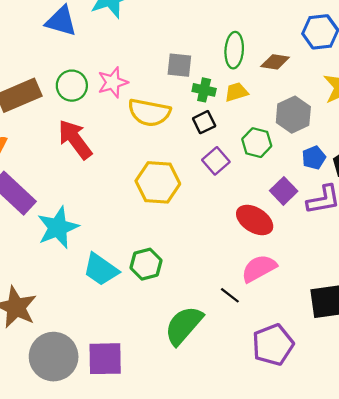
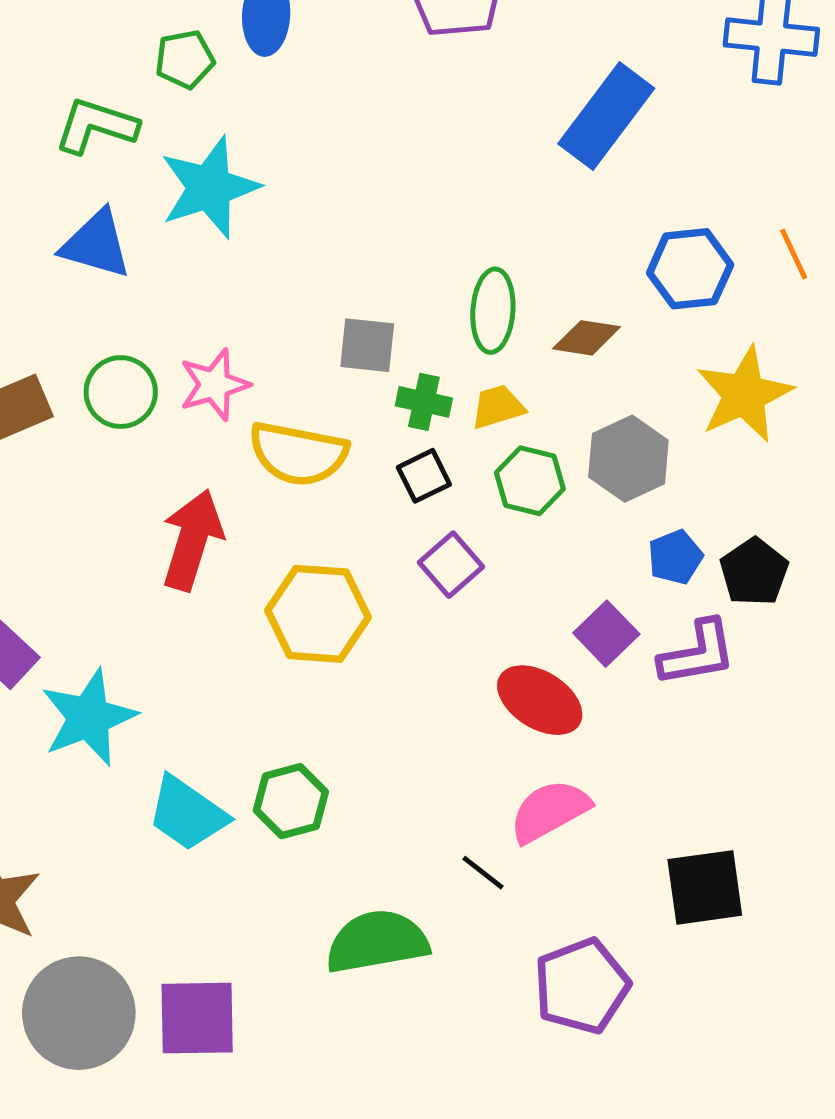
red arrow: (75, 139) -> (192, 540), moved, turned 54
green hexagon: (257, 143) -> (530, 481), moved
green semicircle: (184, 325) -> (377, 942), turned 39

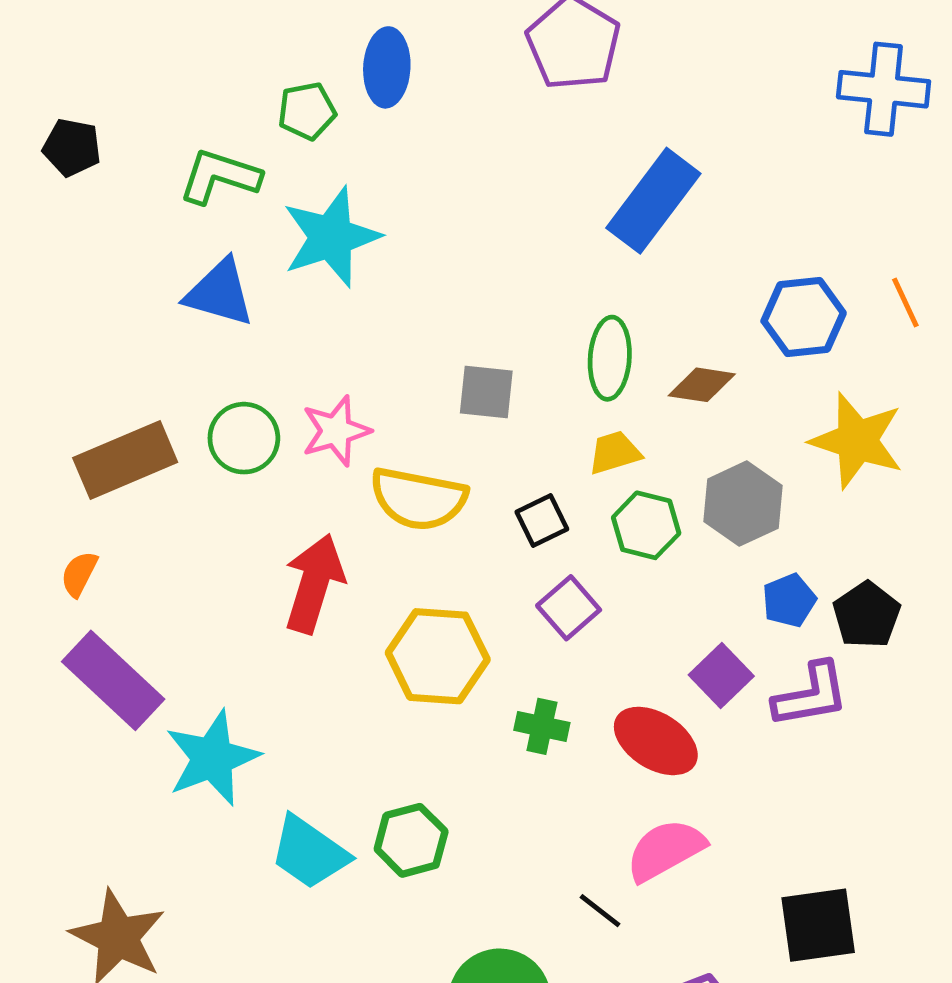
blue rectangle: (606, 116) -> (653, 201), moved
yellow star: (744, 394) -> (857, 441), turned -30
green cross: (424, 402) -> (542, 726), moved

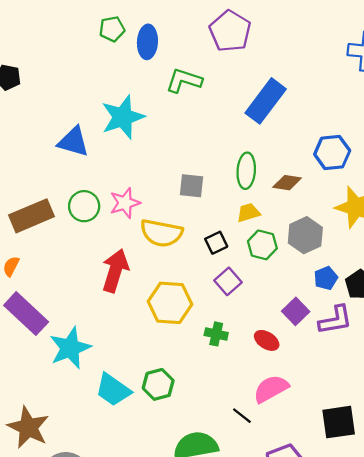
green pentagon: (307, 111) -> (112, 29), moved
green L-shape: (220, 176) -> (184, 81), moved
red ellipse: (656, 741) -> (267, 340), size x0.7

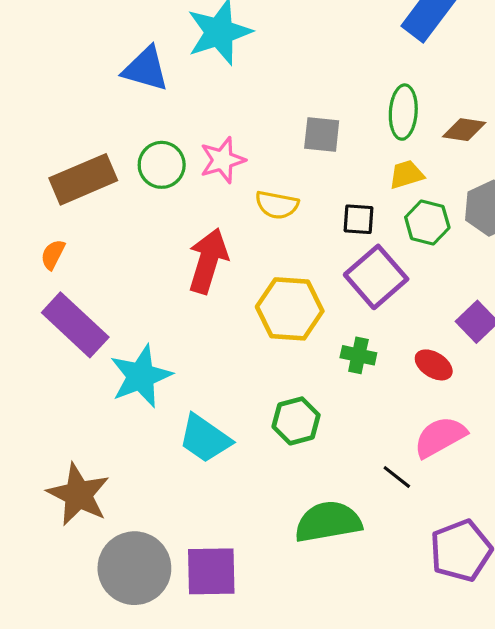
yellow semicircle: (161, 233) -> (277, 205), size x0.7
black square: (216, 243) -> (358, 219), turned 30
purple square: (228, 281) -> (376, 277), size x1.5
green hexagon: (158, 384) -> (296, 421), moved

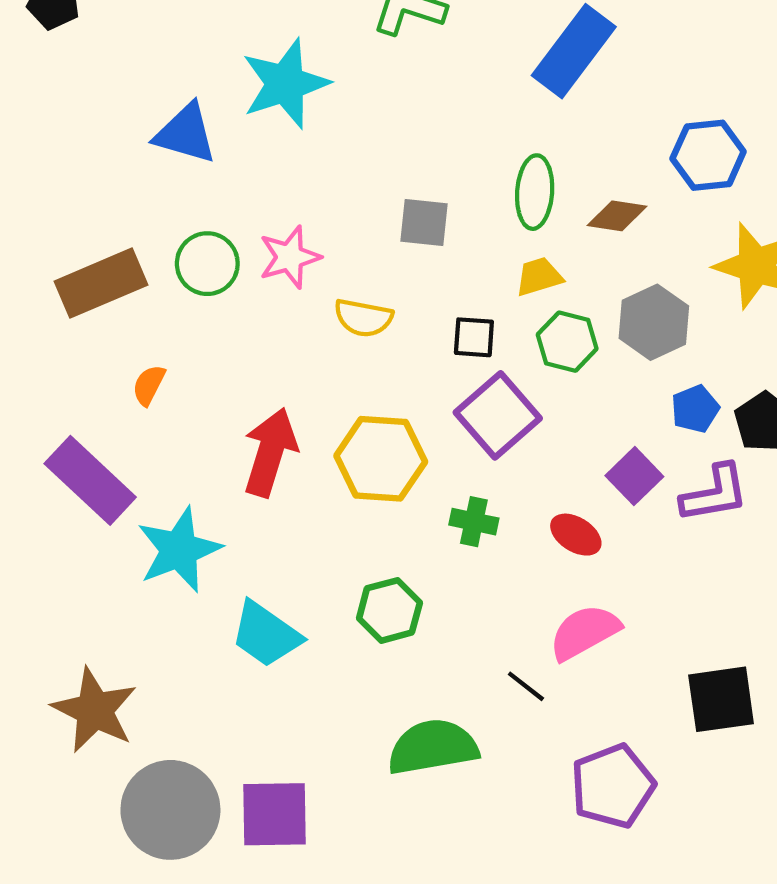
orange semicircle: (53, 254) -> (149, 385), moved
red arrow: (208, 261) -> (270, 452), moved

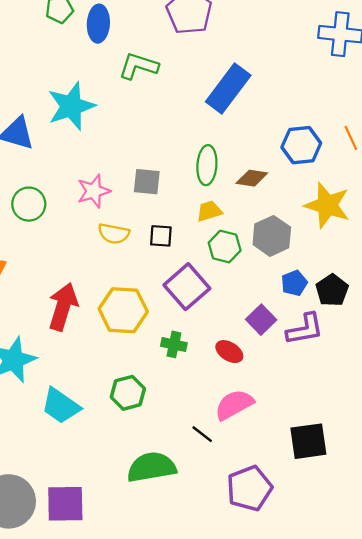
pink star: (290, 257) -> (94, 191), moved
black square: (474, 337) -> (161, 236), moved

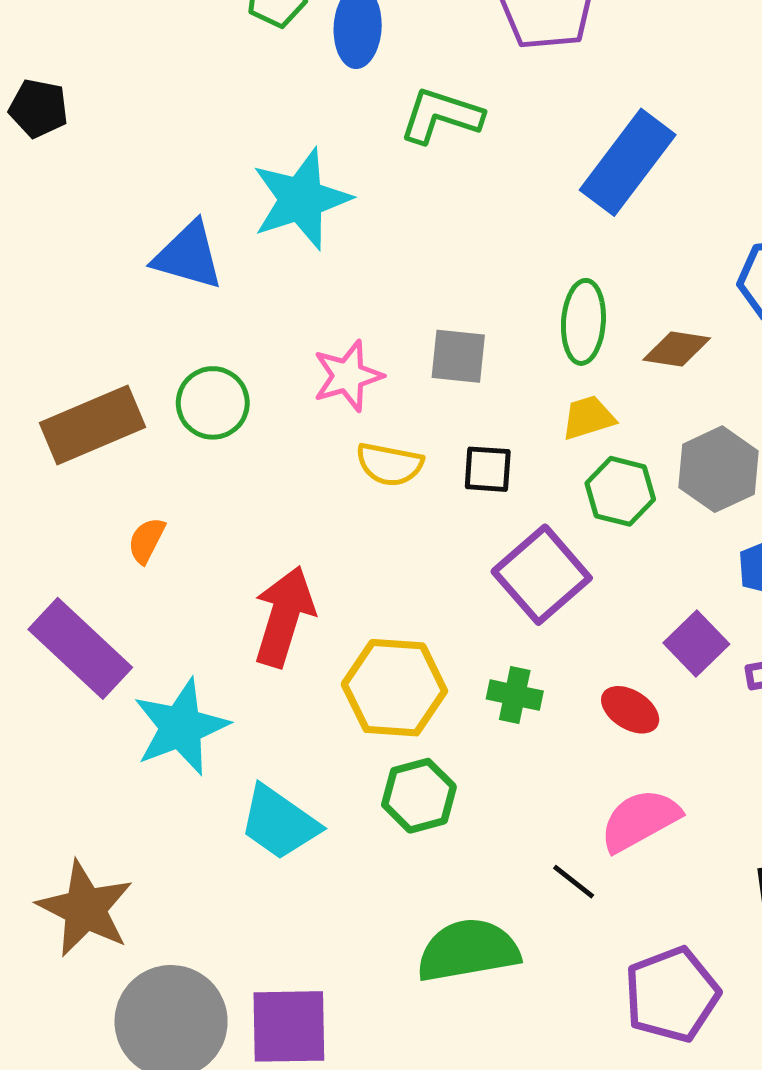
yellow hexagon: (123, 310) -> (394, 688), moved

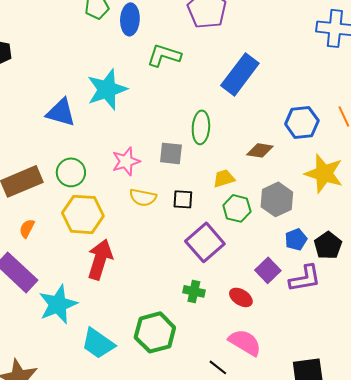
green ellipse: (583, 322) -> (201, 127), moved
orange semicircle: (146, 540) -> (27, 228), moved
yellow hexagon: (394, 688) -> (83, 214), moved
green hexagon: (419, 796) -> (155, 332), size x1.4
pink semicircle: (640, 820) -> (245, 342), turned 60

